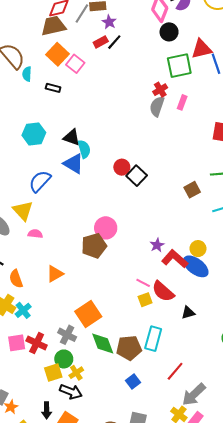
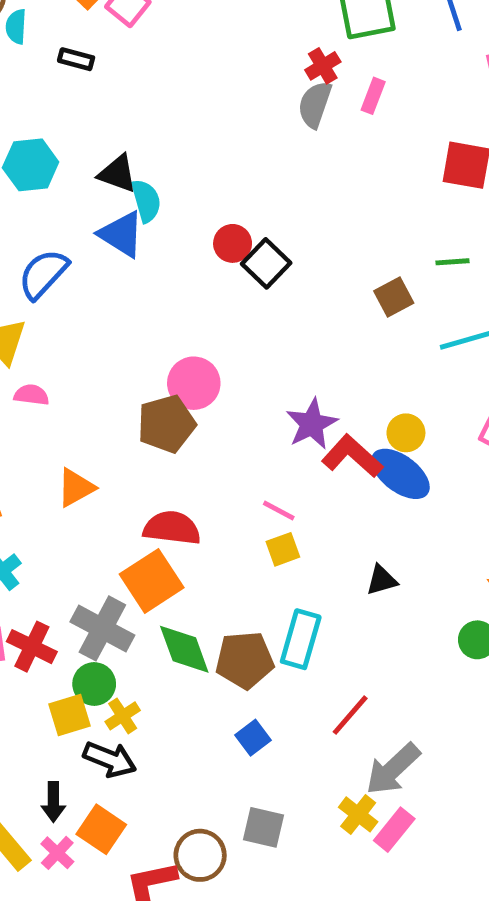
purple star: (157, 245) -> (312, 424), size x1.5
red semicircle: (163, 291) -> (172, 528), moved, turned 145
gray cross: (67, 335) -> (102, 628), size x1.4

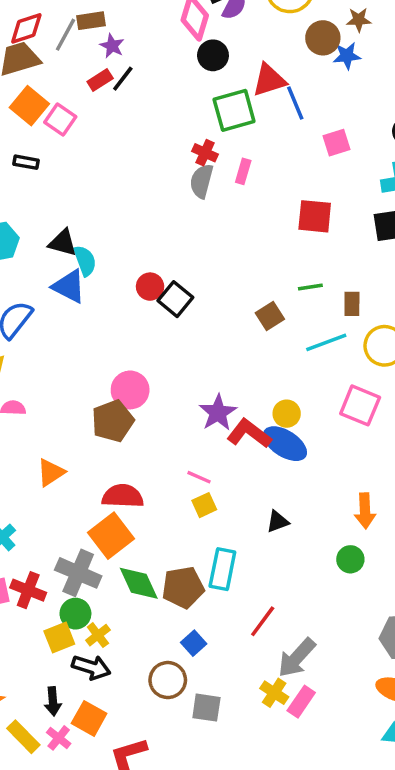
red cross: (323, 66) -> (205, 153), turned -30
brown circle: (200, 855) -> (168, 680), moved

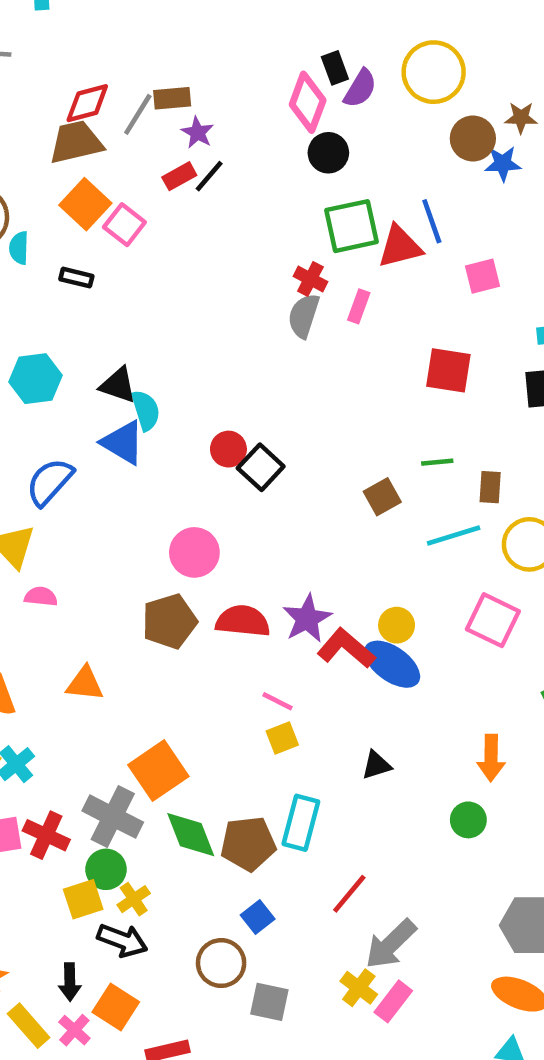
red triangle: (269, 80) -> (400, 247), moved
pink circle: (130, 390) -> (194, 552), moved
orange triangle: (51, 472) -> (85, 684), turned 36
red semicircle: (123, 496) -> (243, 621), moved

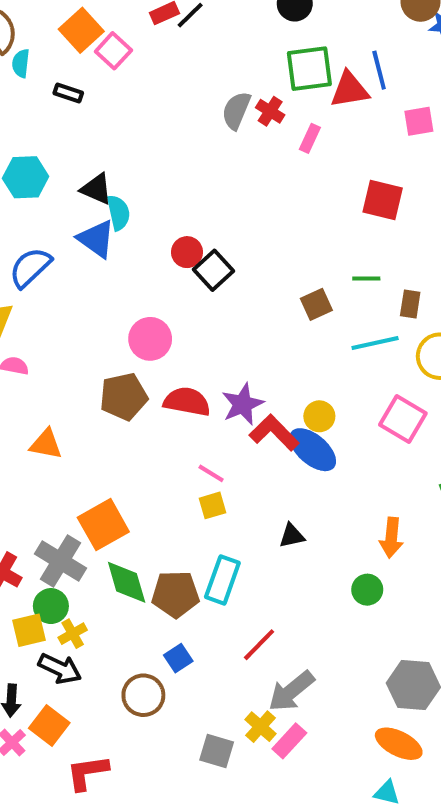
gray semicircle: (304, 316) -> (236, 111), moved
gray square: (269, 1002) -> (217, 751), moved

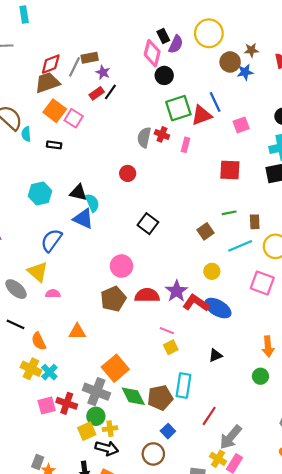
red circle: (187, 252) -> (128, 173), moved
yellow circle: (319, 416) -> (212, 271), moved
yellow cross: (73, 634) -> (110, 429), turned 32

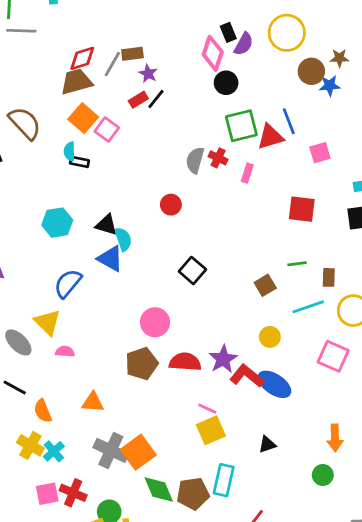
cyan semicircle: (26, 134) -> (70, 151), moved
yellow square: (171, 347) -> (211, 430), size x1.5
gray cross: (96, 392) -> (111, 450), moved

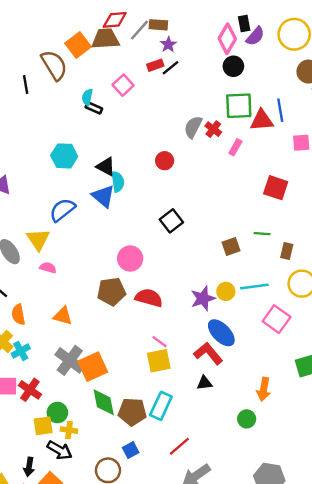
orange square: (83, 118) -> (78, 45), moved
cyan line: (308, 307) -> (254, 287), moved
purple star: (223, 359) -> (203, 298), moved
red L-shape: (247, 376) -> (208, 353), moved

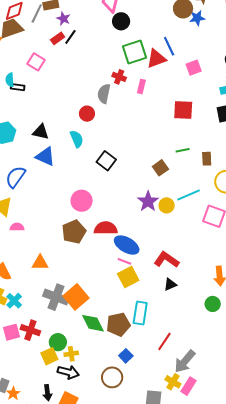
gray semicircle: (193, 127) -> (104, 94), moved
cyan semicircle: (118, 182) -> (77, 139), moved
purple star: (203, 298) -> (148, 201), moved
blue ellipse: (221, 333) -> (127, 245), moved

